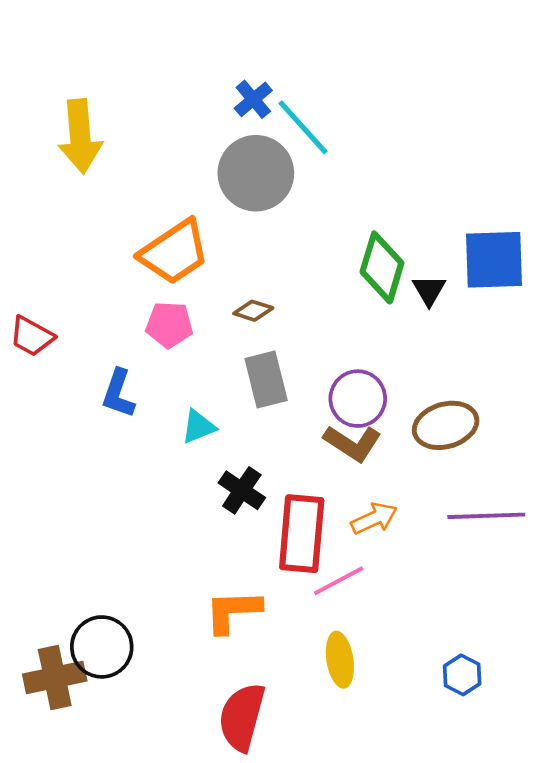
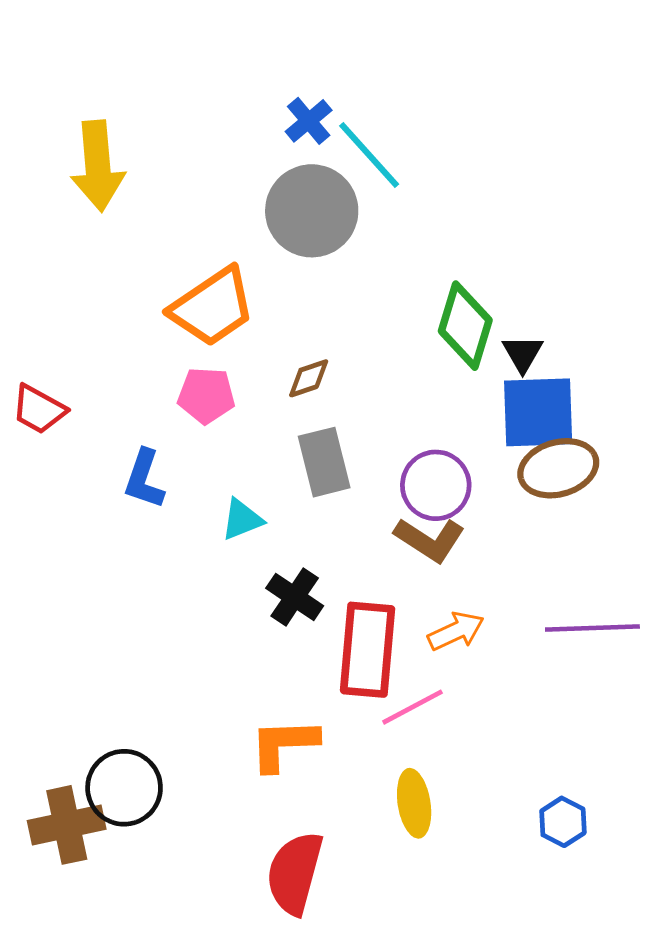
blue square: (494, 260) -> (538, 412), moved
brown diamond: (253, 311) -> (309, 378), turned -36
brown ellipse: (446, 425) -> (558, 468), moved

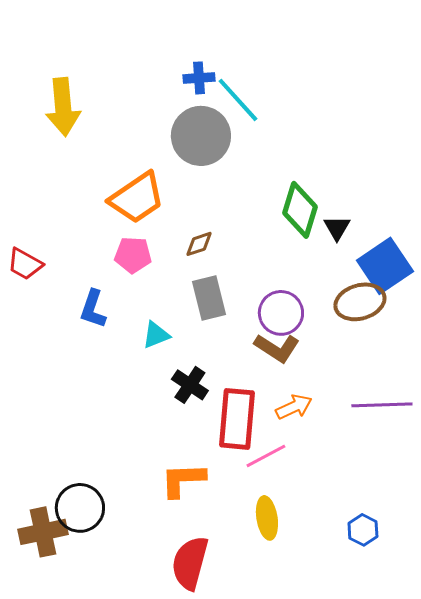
blue cross: (309, 121) -> (199, 78), turned 36
blue square: (538, 412) -> (385, 266), moved, turned -32

